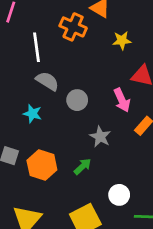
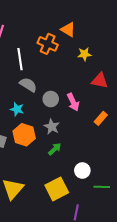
pink arrow: (122, 100) -> (73, 102), moved
gray star: (100, 137) -> (52, 127), moved
orange hexagon: (42, 165) -> (24, 135), moved

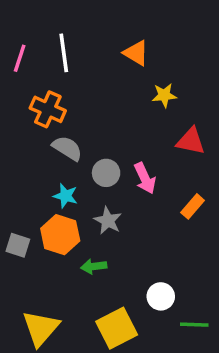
orange cross: (48, 44) -> (48, 109), moved
white line: (20, 59) -> (64, 53), moved
cyan star: (17, 109) -> (65, 196), moved
green arrow: (55, 149) -> (94, 266), moved, turned -144

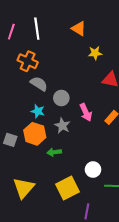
pink arrow: (145, 178) -> (86, 112), moved

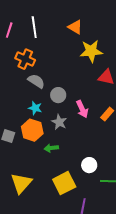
yellow star: (95, 53) -> (91, 51), size x1.6

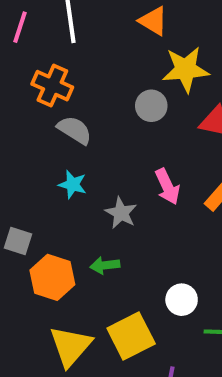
gray circle: (58, 95) -> (151, 106), moved
orange hexagon: (32, 130) -> (52, 277), moved
yellow triangle: (21, 183) -> (71, 346), moved

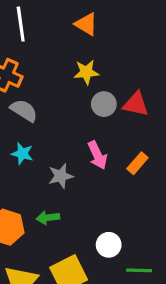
yellow star: (186, 69) -> (86, 72), moved, size x0.7
gray circle: (151, 106) -> (104, 104), moved
gray star: (121, 213) -> (61, 176), turned 30

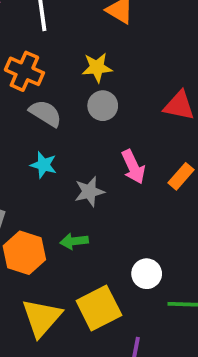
yellow star: (86, 72) -> (97, 67), moved
gray circle: (104, 104) -> (103, 106), moved

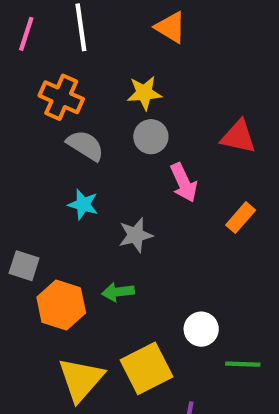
pink arrow: (133, 167) -> (184, 183), moved

